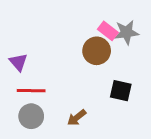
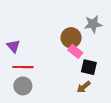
pink rectangle: (108, 31) -> (75, 51), moved
brown arrow: (77, 118) -> (84, 87), moved

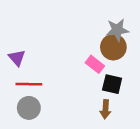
brown circle: (71, 38) -> (113, 47), moved
brown arrow: (84, 87) -> (105, 109), turned -48

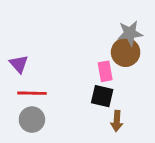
pink rectangle: (95, 64) -> (105, 71), turned 42
black square: (112, 84) -> (102, 96), moved

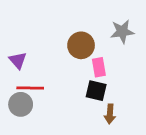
brown circle: (126, 52) -> (81, 45), moved
gray circle: (32, 120) -> (21, 104), moved

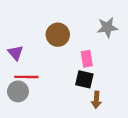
brown circle: (81, 45) -> (58, 35), moved

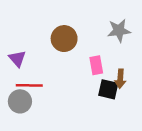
black square: (84, 79) -> (108, 89), moved
brown arrow: (96, 100) -> (120, 79), moved

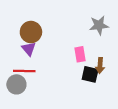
brown circle: (64, 39) -> (31, 32), moved
purple triangle: (17, 59) -> (29, 49), moved

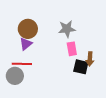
gray star: (99, 25) -> (67, 29), moved
purple triangle: (29, 49) -> (26, 44), turned 32

